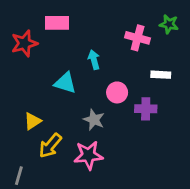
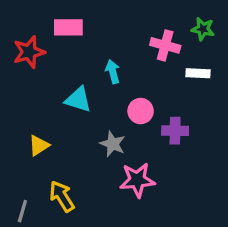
white rectangle: (161, 75) -> (198, 73), moved
yellow arrow: (50, 146) -> (62, 196), moved, turned 108
pink star: (88, 155) -> (137, 180), moved

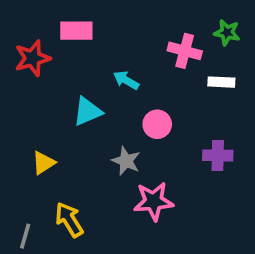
cyan arrow: (113, 72) -> (126, 80), turned -45
cyan triangle: (78, 100) -> (87, 111), turned -40
purple cross: (175, 131) -> (218, 155), moved

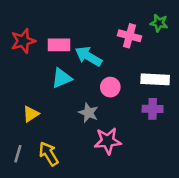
pink rectangle: (76, 31) -> (59, 45), moved
cyan arrow: (126, 80) -> (88, 56), size x1.5
white rectangle: (221, 82) -> (155, 79), moved, size x1.5
gray line: (25, 236) -> (18, 154), moved

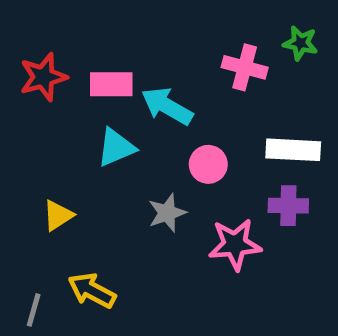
gray star: (88, 113) -> (167, 213), turned 30
pink star: (108, 141) -> (235, 244), moved
gray line: (18, 154) -> (34, 310), moved
yellow arrow: (49, 154) -> (92, 291), turned -30

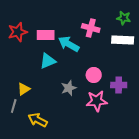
pink cross: (245, 67) -> (91, 28), moved
white rectangle: (293, 150) -> (123, 40), moved
pink circle: (208, 164) -> (94, 75), moved
gray line: (34, 310) -> (14, 106), moved

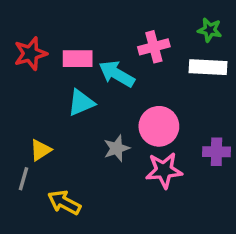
pink cross: (91, 28) -> (154, 47), turned -30
pink circle: (94, 75) -> (159, 126), size x1.5
purple cross: (119, 85) -> (216, 152), moved

